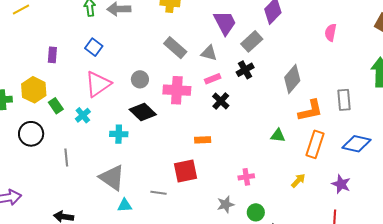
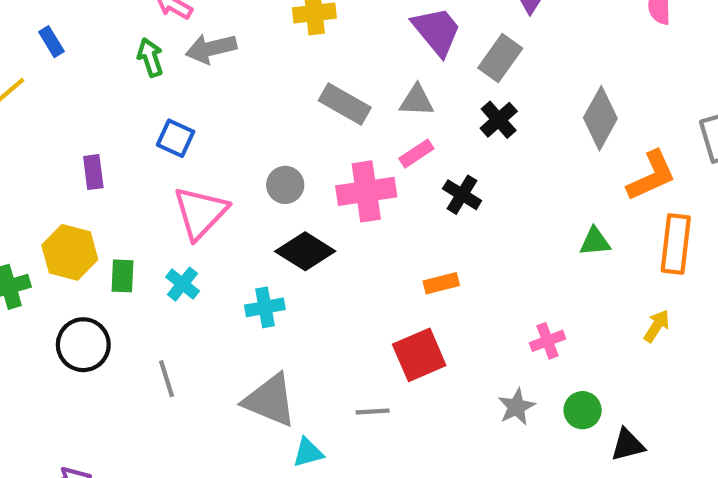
pink rectangle: (213, 79) -> (416, 154), moved
green rectangle: (56, 106) -> (123, 276), turned 49

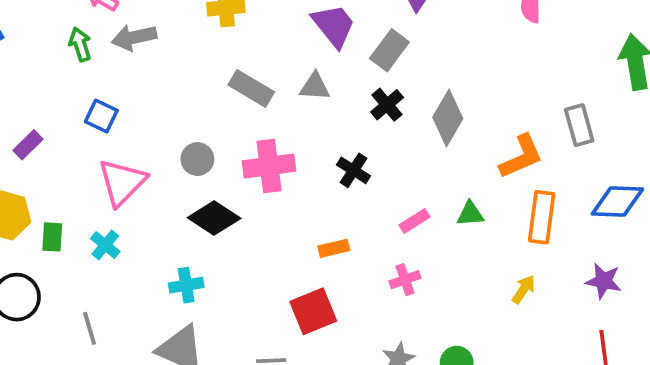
gray diamond: (600, 118) -> (448, 118), moved
pink rectangle: (416, 154) -> (415, 221), moved
purple rectangle: (93, 172) -> (28, 145), turned 52
cyan cross: (265, 307) -> (186, 285), moved
pink cross: (547, 341) -> (405, 280), moved

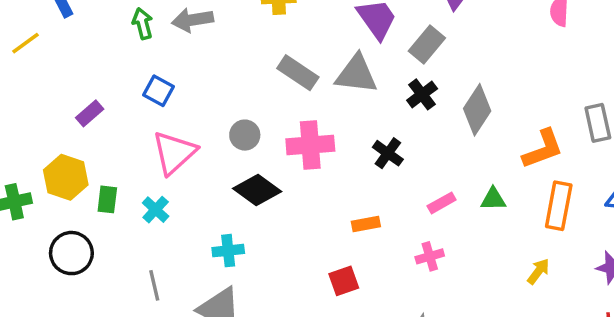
gray triangle: (315, 87) -> (356, 74), size x1.5
red square: (313, 311) -> (344, 281), size x0.7
gray line: (90, 328) -> (154, 285), moved

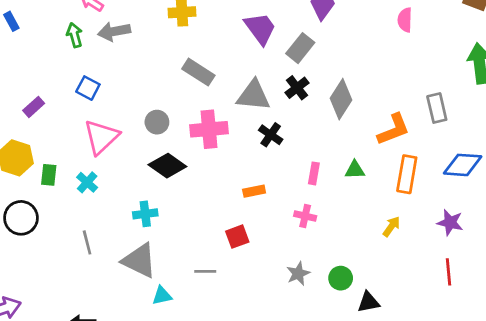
gray triangle: (356, 74) -> (253, 95), moved
pink rectangle: (442, 203) -> (314, 173), turned -50
pink cross: (430, 256) -> (305, 216), turned 30

